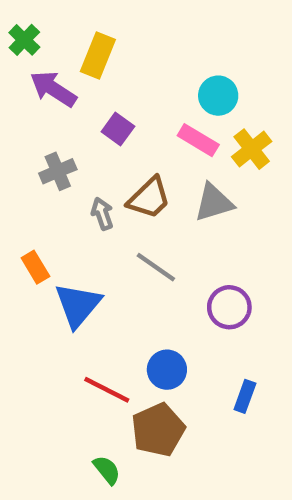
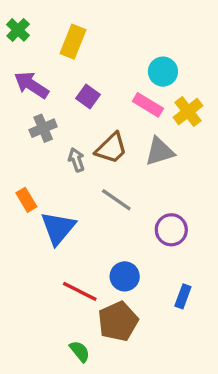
purple arrow: (53, 89) -> (31, 85), moved

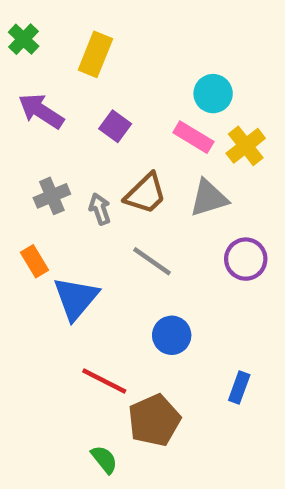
gray cross: (43, 128) -> (52, 196), moved
purple circle: (171, 230) -> (246, 259), moved
blue circle: (125, 276) -> (172, 335), moved

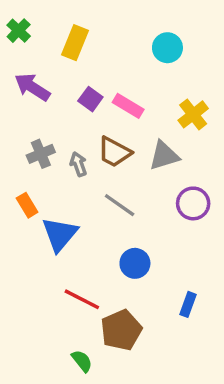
cyan circle: (213, 94) -> (167, 48), moved
pink rectangle: (193, 137) -> (128, 106), moved
brown trapezoid: (146, 194) -> (114, 152), turned 72

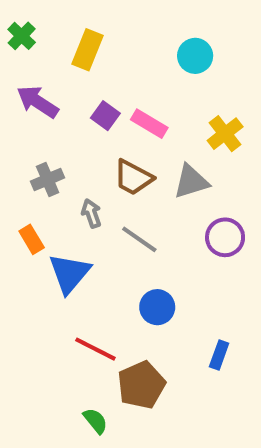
gray arrow: (78, 164) -> (91, 213), moved

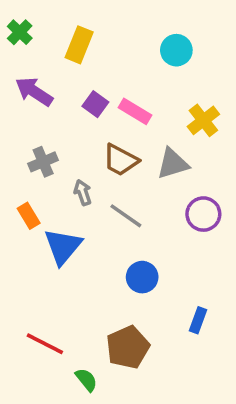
red line: (95, 349) -> (45, 344), moved

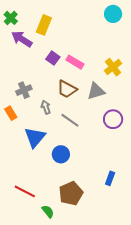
cyan circle: (176, 50) -> (113, 14), moved
purple arrow: (34, 92) -> (22, 39), moved
orange rectangle: (29, 216) -> (11, 113), moved
blue circle: (142, 277) -> (61, 154), moved

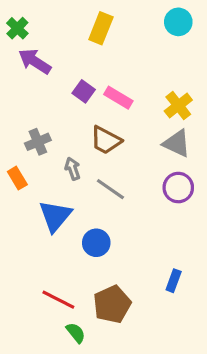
yellow rectangle: (44, 25) -> (101, 28), moved
gray triangle: (96, 91) -> (177, 143), moved, turned 42
red line: (25, 191) -> (58, 300), moved

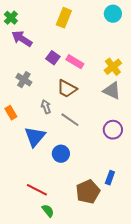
gray cross: (38, 142) -> (24, 80), moved, turned -35
purple circle: (178, 188) -> (113, 130), moved
brown pentagon: (112, 304) -> (88, 192), moved

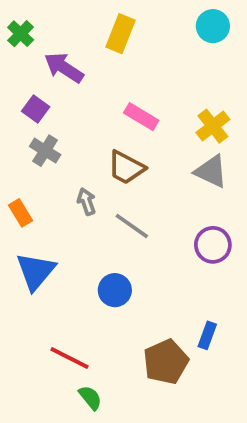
purple arrow: (22, 39) -> (64, 68), moved
purple square: (53, 58) -> (36, 109), moved
blue triangle: (35, 137) -> (36, 271), moved

